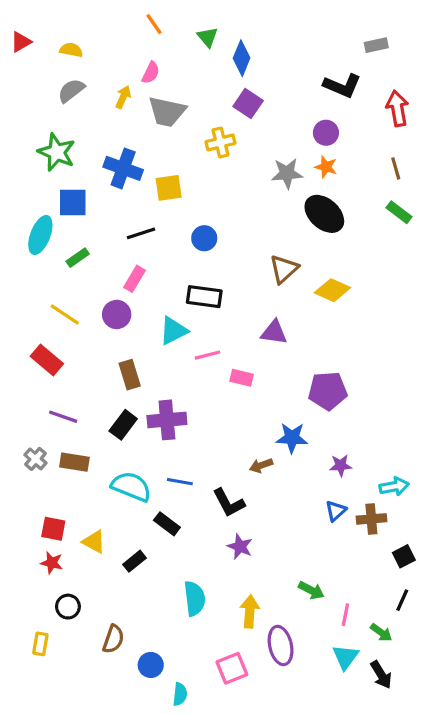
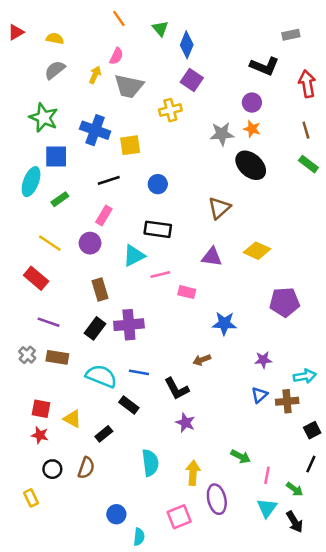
yellow diamond: (332, 290) -> (257, 251), moved
purple pentagon: (328, 391) -> (285, 302), moved
blue star: (292, 438) -> (224, 323), moved
brown semicircle: (113, 639) -> (86, 468), moved
yellow rectangle: (40, 644) -> (31, 498), turned -36

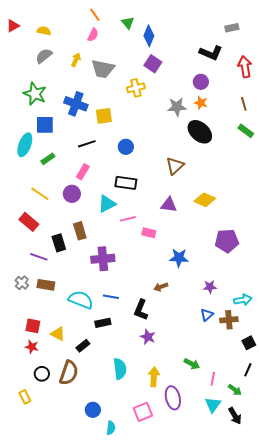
pink semicircle: (116, 56) -> (93, 35), moved
black rectangle: (95, 328) -> (59, 243), moved, turned -54
black L-shape: (177, 389) -> (141, 310), turned 50
black rectangle: (129, 405) -> (103, 323), turned -49
brown semicircle: (86, 468) -> (69, 373), size x1.4

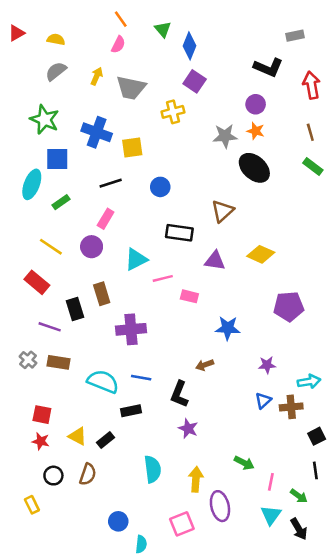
black rectangle: (126, 183) -> (179, 233), moved
yellow triangle: (58, 334) -> (78, 436), moved
black line: (248, 370) -> (315, 470), turned -32
brown semicircle: (69, 373) -> (88, 474), size x0.7

